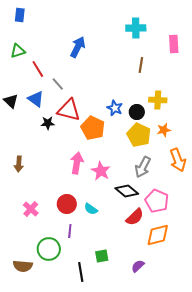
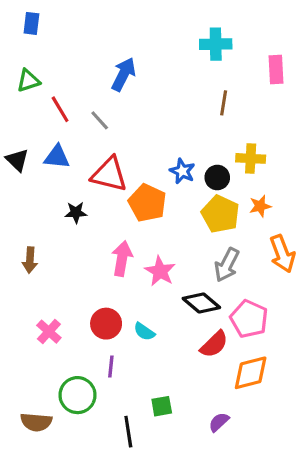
gray line: (58, 84) -> (100, 120), moved
blue triangle: (36, 99) -> (57, 157), turned -30
black star: (48, 123) -> (76, 212), moved

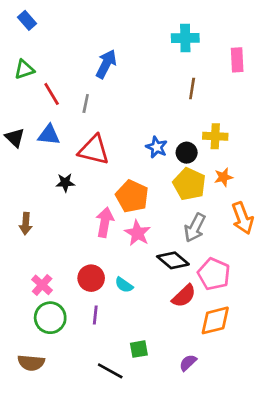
blue rectangle: (31, 23) -> (27, 20), turned -48
gray line: (100, 120) -> (86, 104), turned 54
orange pentagon: (147, 203) -> (132, 196), moved
green circle: (77, 395) -> (50, 318), moved
black line: (128, 432) -> (110, 371), turned -52

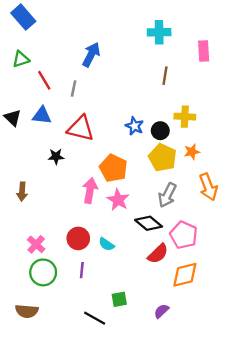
blue rectangle: (27, 20) -> (23, 17), size x1.5

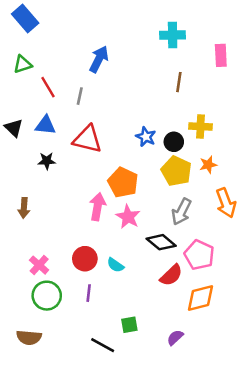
black star: (56, 156) -> (47, 161), moved

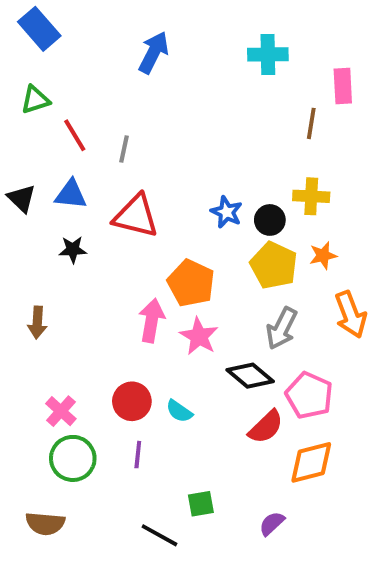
blue arrow: (99, 59) -> (154, 52), moved
brown line: (179, 82) -> (311, 123), moved

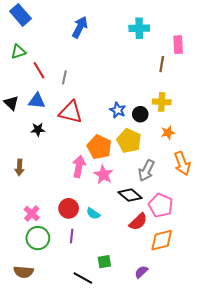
yellow pentagon: (274, 265) -> (129, 141), moved

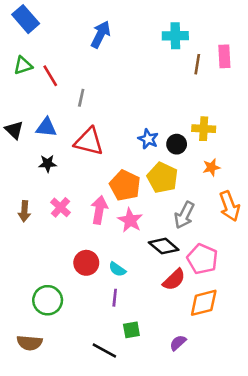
brown line: (162, 64) -> (197, 64), moved
red line: (39, 70) -> (50, 76), moved
pink cross: (32, 213) -> (60, 207), moved
purple line: (72, 236) -> (115, 298), moved

